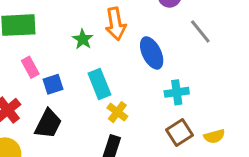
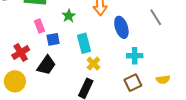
green star: (83, 39) -> (69, 16), moved
yellow semicircle: (214, 136) -> (163, 79), moved

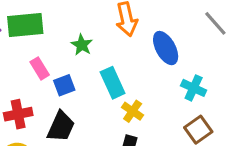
red cross: (21, 53) -> (18, 114), turned 30
cyan cross: (135, 56) -> (194, 88), turned 35

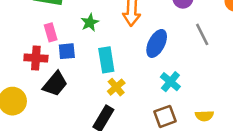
blue ellipse: (166, 48) -> (157, 43), turned 40
red cross: (18, 114) -> (36, 58), moved

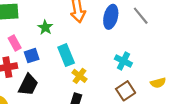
blue ellipse: (157, 43) -> (111, 17), moved

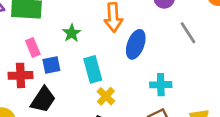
blue ellipse: (111, 17) -> (136, 44), moved
cyan cross: (123, 61) -> (161, 85), turned -35

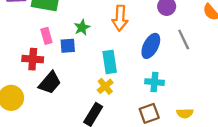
blue ellipse: (136, 44) -> (151, 46), moved
blue square: (51, 65) -> (68, 46), moved
cyan rectangle: (93, 69) -> (110, 62), moved

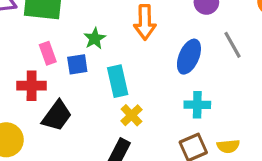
cyan rectangle: (110, 62) -> (118, 81), moved
yellow semicircle: (185, 113) -> (228, 146), moved

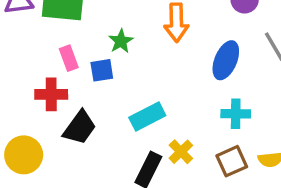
cyan rectangle: (118, 81) -> (147, 117), moved, turned 76
yellow cross: (132, 115) -> (181, 152), moved

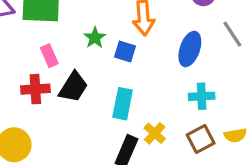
blue square: (102, 70) -> (125, 51), moved, turned 30
cyan rectangle: (147, 117) -> (123, 104), turned -48
black trapezoid: (80, 127) -> (73, 87), moved

